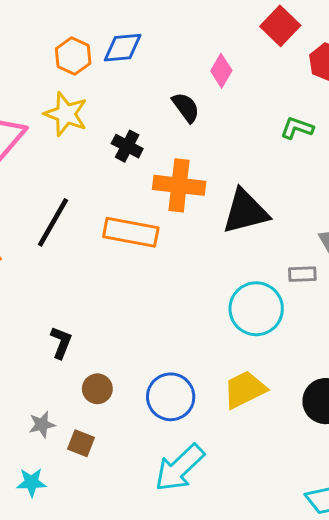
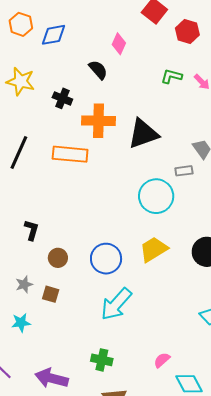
orange hexagon: (73, 56) -> (21, 24), moved

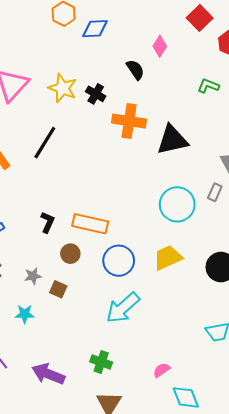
yellow star: (21, 81) -> (63, 88), moved
orange rectangle: (70, 154) -> (90, 224), moved
gray rectangle: (184, 171) -> (215, 192), moved, turned -66

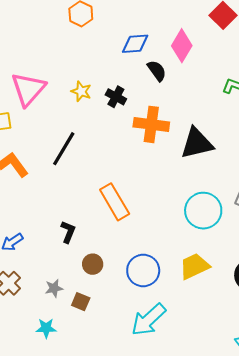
blue diamond: (95, 29) -> (135, 44), moved
pink diamond: (160, 46) -> (182, 46), size x1.4
yellow star: (63, 88) -> (81, 91), size x0.7
orange rectangle: (90, 224) -> (115, 202), moved, turned 48

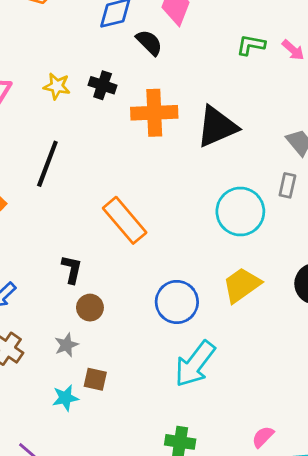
brown circle: (93, 264) -> (90, 308), moved
brown square: (81, 302) -> (95, 379), moved

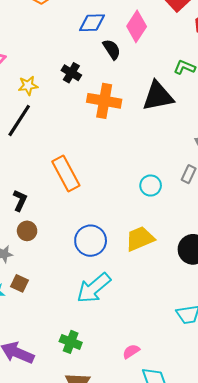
yellow star: (57, 86) -> (28, 86), moved, turned -30
black triangle: (217, 127) -> (158, 96), moved
cyan circle: (240, 211) -> (151, 186), size x0.6

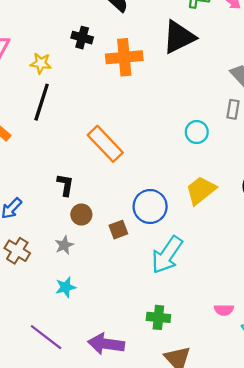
yellow star: (28, 86) -> (41, 63), turned 30
brown square: (19, 283) -> (118, 230), moved, turned -30
pink semicircle: (131, 351) -> (224, 310), turned -132

